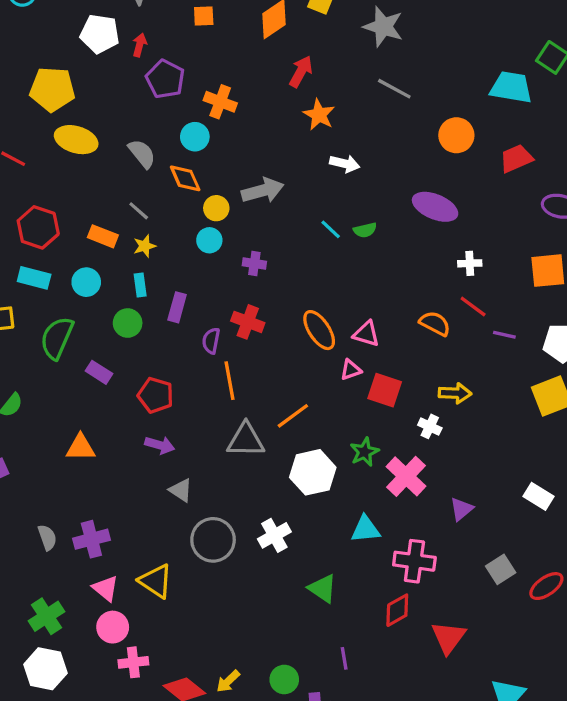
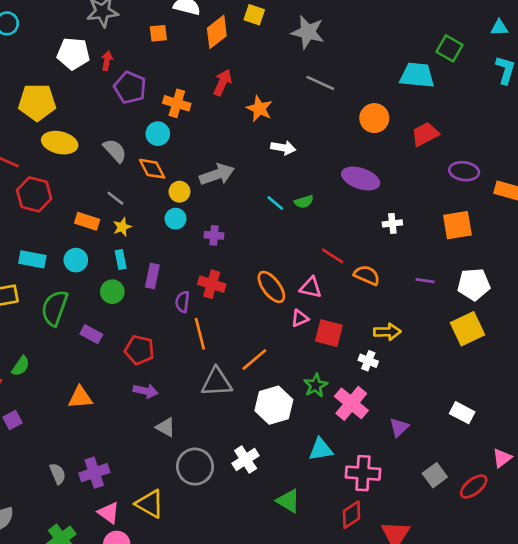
red arrow: (301, 72) -> (223, 82), moved
red hexagon: (38, 227) -> (34, 194), moved
red line: (473, 306) -> (333, 256), moved

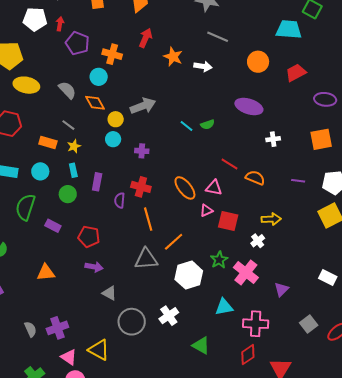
white arrow: (283, 148) -> (203, 66), moved
orange line: (200, 334) -> (148, 219), moved
white cross: (368, 361) -> (258, 241), turned 32

